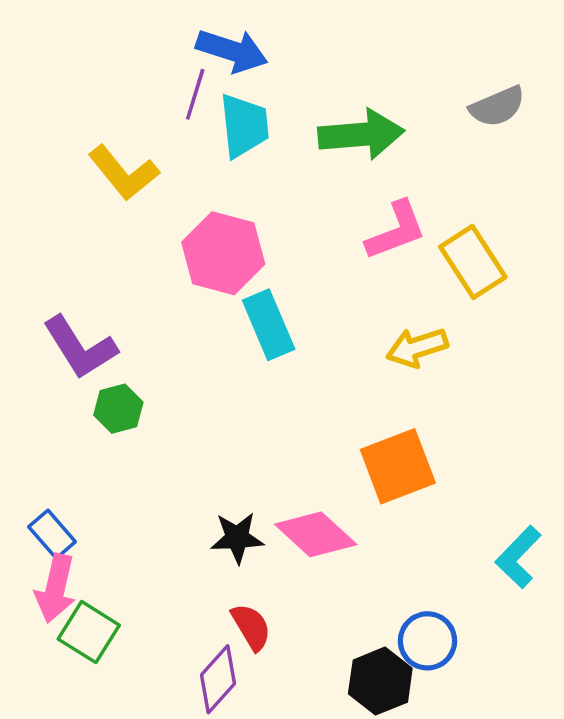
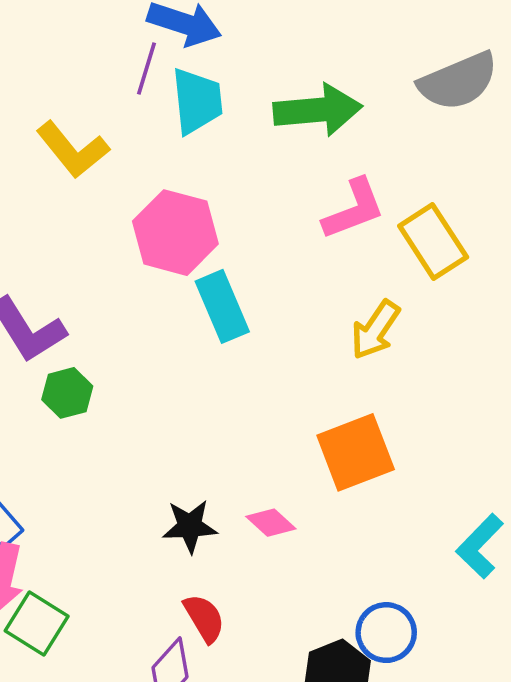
gray semicircle: (497, 107) -> (458, 81), size x1.4
yellow arrow: (417, 347) -> (375, 330), turned -38
pink diamond: (316, 534) -> (271, 523), size x0.6

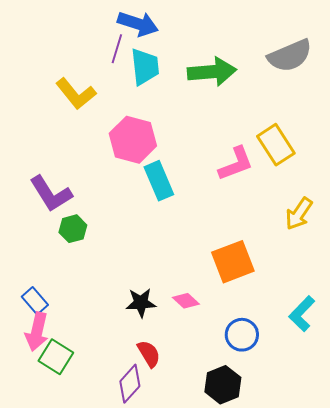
pink L-shape: (354, 209) -> (236, 164), moved
yellow arrow: (375, 330) -> (299, 214), moved
blue circle: (386, 633) -> (242, 335), moved

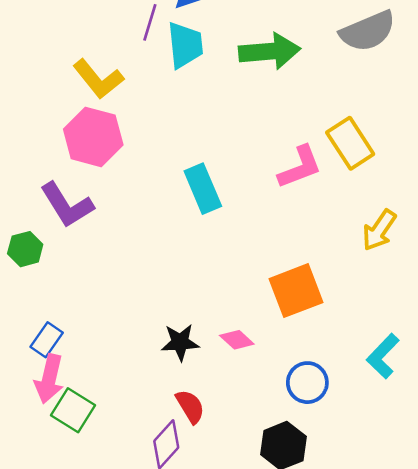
pink hexagon: (133, 140) -> (93, 137), moved
green hexagon: (73, 229) -> (25, 249), moved
blue rectangle: (35, 301) -> (47, 340), turned 76

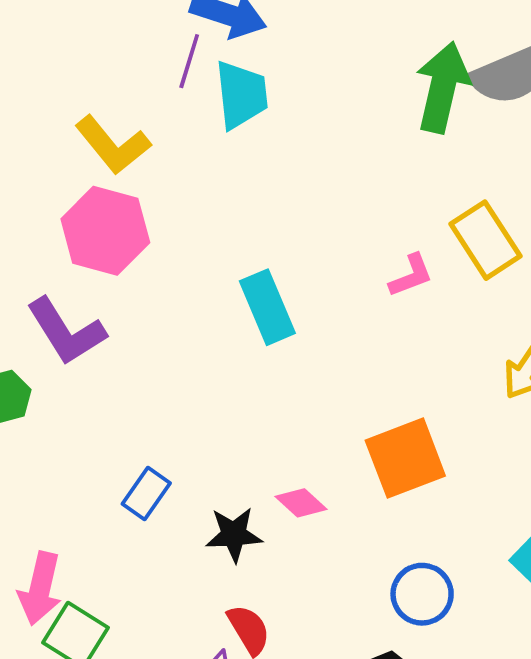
green arrow: (270, 51) -> (443, 87), moved, turned -72
pink L-shape: (300, 167) -> (411, 275), size x0.7
blue rectangle: (47, 340) -> (146, 494), moved
pink diamond: (237, 340) -> (301, 503), moved

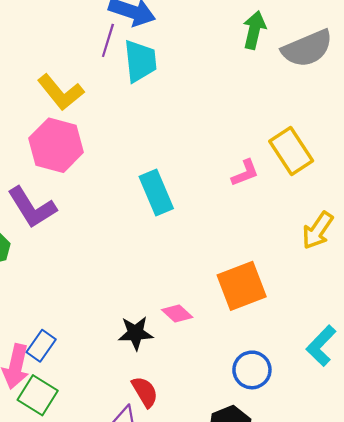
green arrow: (443, 87) -> (254, 30), moved, size x0.7
blue rectangle: (146, 494) -> (41, 346), moved

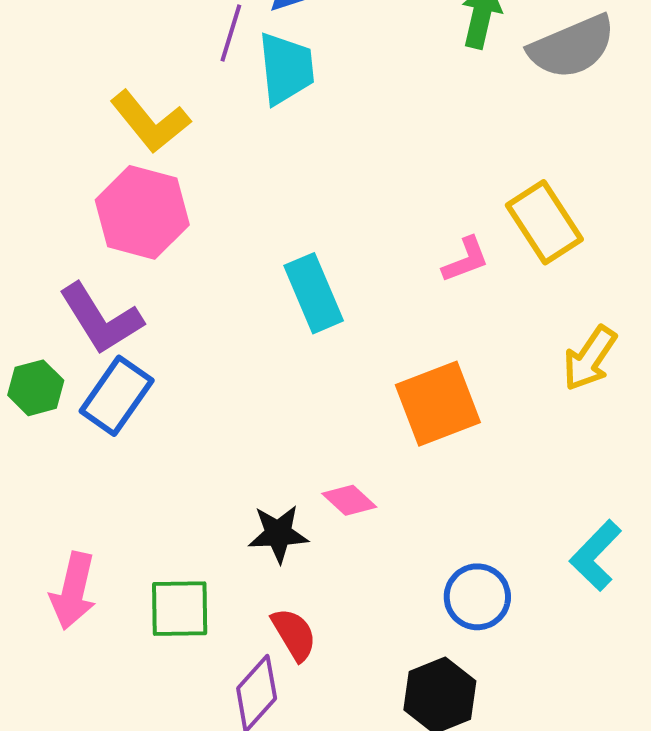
orange square: (242, 286) -> (438, 404), moved
blue rectangle: (41, 346) -> (117, 396), moved, size x1.4
green square: (38, 395) -> (180, 609), moved, turned -33

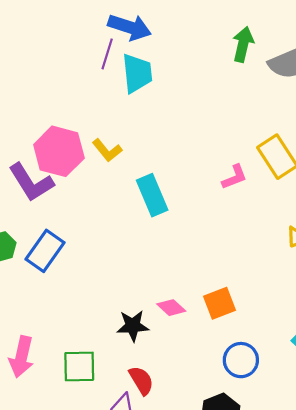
yellow L-shape: (150, 122) -> (107, 150), moved, size x0.7
purple L-shape: (101, 319) -> (31, 182), moved
orange square: (438, 404) -> (219, 303), moved, size x0.7

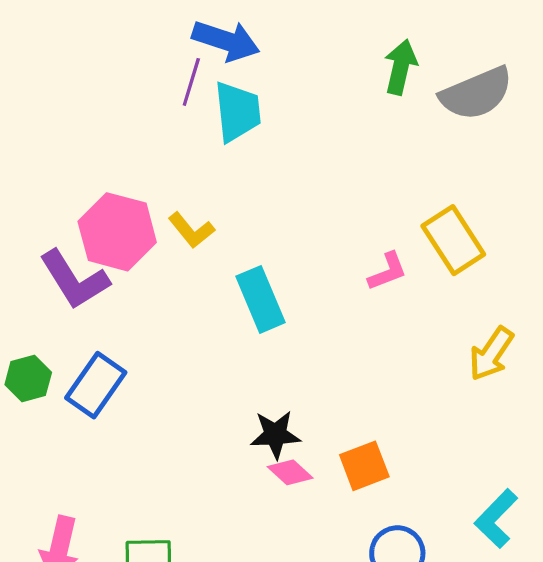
black star: (133, 326) -> (275, 435), moved

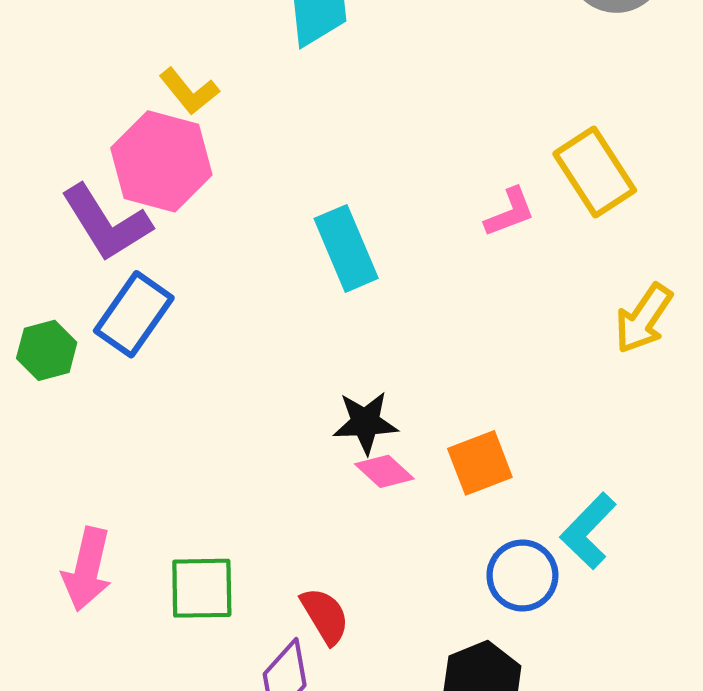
yellow L-shape: (191, 230) -> (189, 91), moved
blue rectangle: (96, 385) -> (134, 314), moved
cyan L-shape: (496, 519) -> (588, 531), moved

